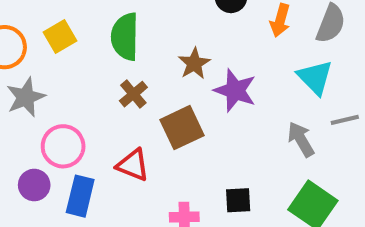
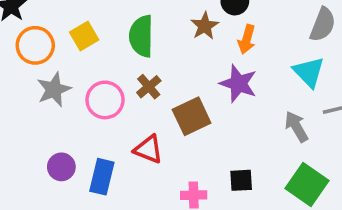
orange arrow: (280, 20) -> (247, 39), moved
brown star: (194, 63) -> (205, 26), moved
pink circle: (63, 146) -> (105, 100), moved

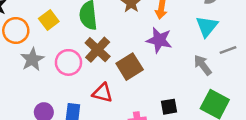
cyan triangle: (309, 72) -> (207, 26), turned 30
brown cross: (149, 87) -> (98, 50), size x1.5

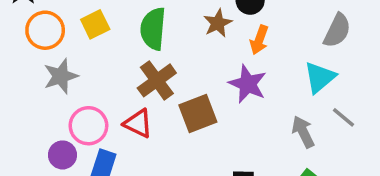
gray line: (228, 50) -> (343, 117), turned 49
pink circle: (68, 62) -> (88, 126), moved
red triangle: (102, 93) -> (138, 123), moved

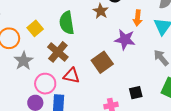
orange arrow: (259, 40) -> (138, 18), moved
brown cross: (157, 80) -> (58, 52), moved

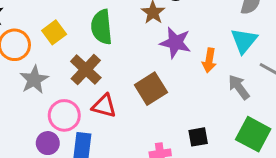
orange arrow: (138, 18) -> (209, 60), moved
purple star: (125, 40) -> (175, 43), moved

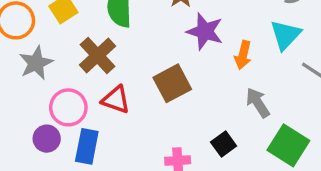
gray arrow: (239, 87) -> (258, 103), moved
black square: (198, 137) -> (224, 144), turned -30

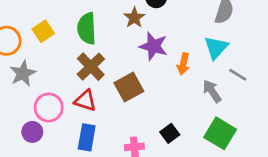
brown cross: (97, 55) -> (91, 67), moved
gray arrow: (258, 103) -> (212, 91), moved
blue rectangle: (87, 146) -> (87, 137), moved

